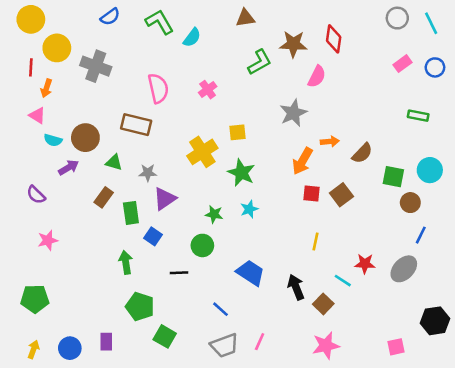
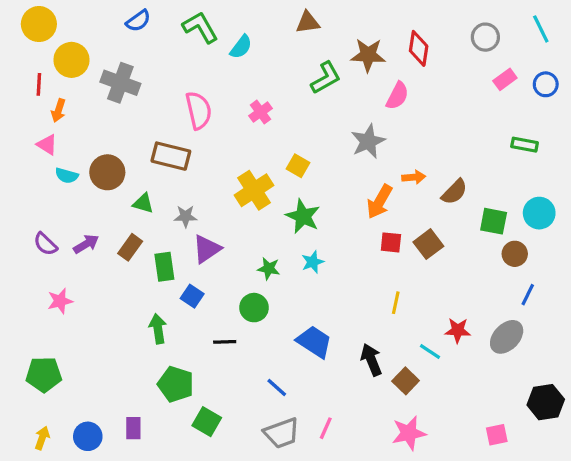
gray circle: (397, 18) -> (485, 37), moved
yellow square: (237, 132) -> (298, 166), turned 36
purple arrow: (69, 167) -> (86, 244), moved

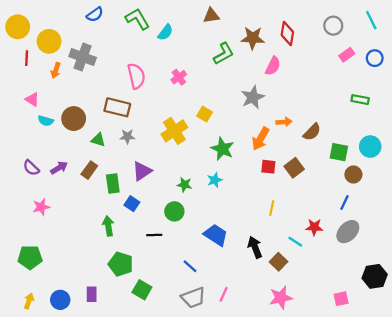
yellow circle: (39, 24) -> (18, 27), moved
orange arrow: (58, 110) -> (56, 70), moved
gray star: (186, 216) -> (127, 136), moved
green star: (303, 216) -> (222, 149), moved
blue line: (528, 295) -> (344, 202), moved

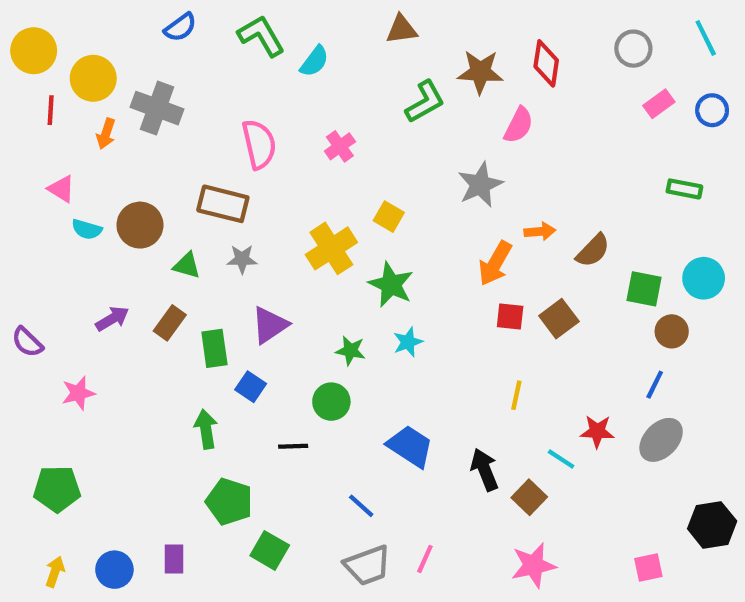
green star: (222, 149) -> (391, 285), moved
purple semicircle: (31, 168) -> (27, 342), moved

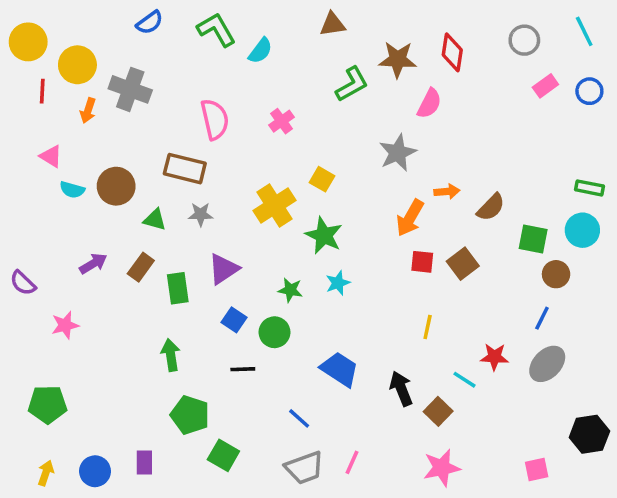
green rectangle: (684, 189) -> (589, 188), moved
blue square: (251, 387) -> (234, 320), moved

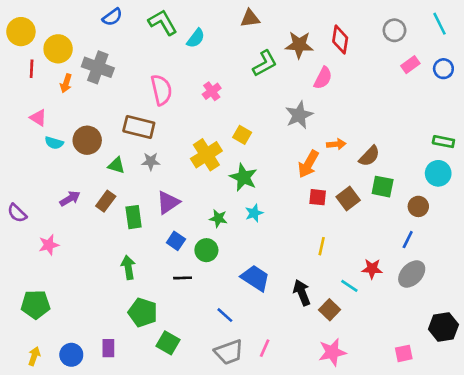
green square: (533, 239) -> (383, 187), moved

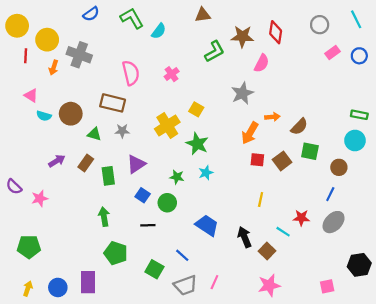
purple semicircle: (17, 213) -> (14, 187), moved
green square: (168, 343) -> (154, 269), moved
purple rectangle: (108, 348) -> (88, 282), size x1.5

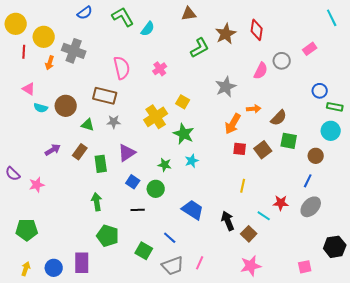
gray circle: (320, 25) -> (282, 61), moved
brown star: (242, 36) -> (226, 34), turned -30
blue circle: (359, 56) -> (320, 91), moved
pink semicircle: (262, 63) -> (261, 71), moved

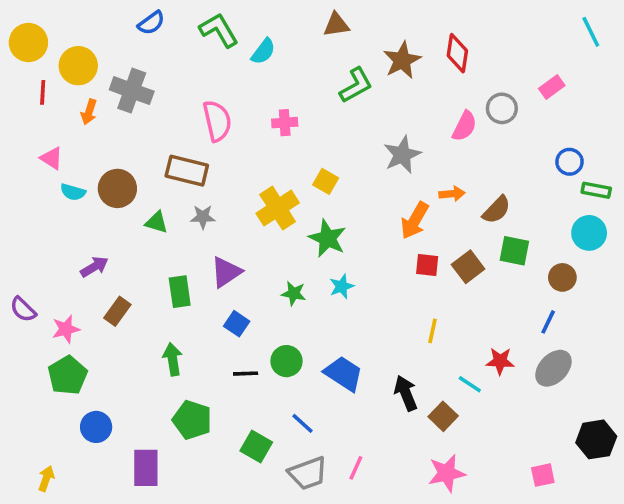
pink cross: (160, 69) -> (285, 123), turned 32
brown rectangle: (80, 152) -> (117, 311), moved
green circle: (156, 189) -> (286, 361), moved
green pentagon: (27, 230) -> (68, 375), moved, turned -30
blue circle: (54, 268) -> (96, 427), moved

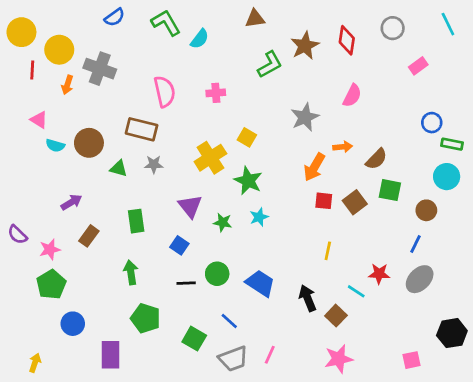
gray circle: (502, 108) -> (393, 28), moved
purple triangle: (226, 272) -> (190, 206), moved, turned -35

